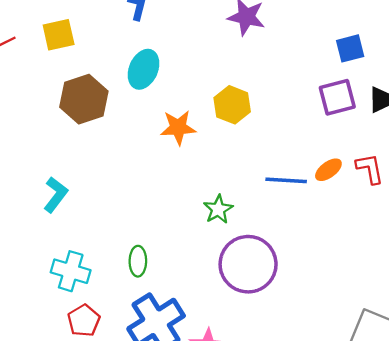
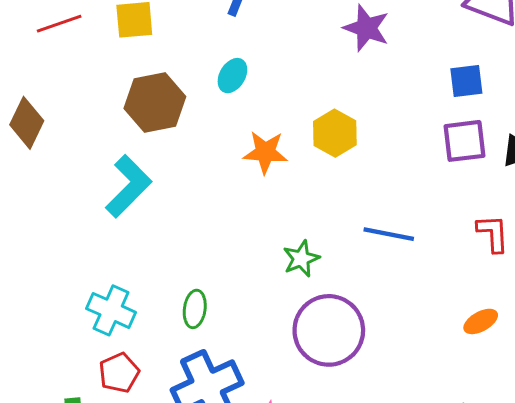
blue square: (350, 48) -> (466, 81), moved
cyan ellipse: (144, 69) -> (232, 76), size x0.7
orange ellipse: (328, 170) -> (481, 321), moved
cyan L-shape: (56, 195) -> (128, 186), moved, size x1.4

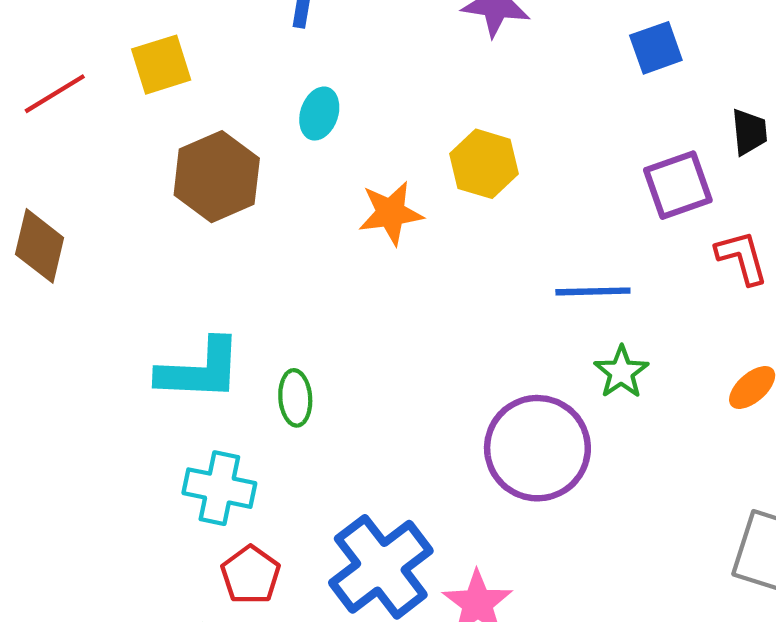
purple square: (464, 141) -> (678, 185), moved
cyan L-shape: (128, 186) -> (200, 370), moved, turned 60
green star: (301, 259) -> (621, 372), moved
green ellipse: (195, 309) -> (295, 398), moved

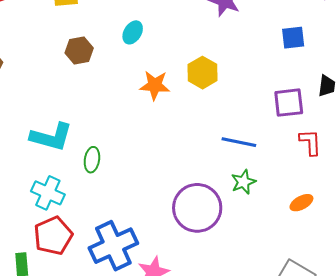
brown hexagon: (217, 177) -> (79, 51), size x0.7
red pentagon: (251, 575) -> (53, 236), size x1.4

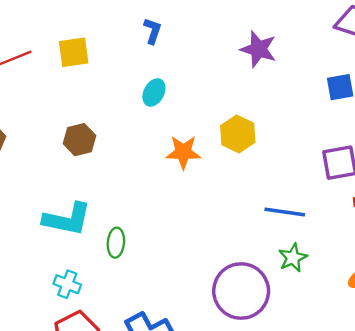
brown hexagon: (79, 51) -> (79, 140), moved
cyan cross: (48, 193) -> (67, 284), size x0.7

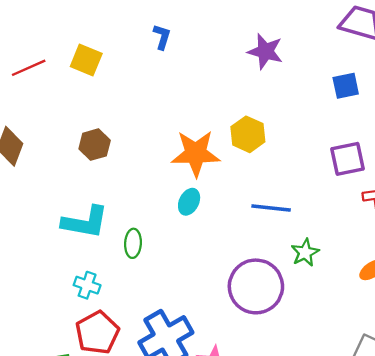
yellow square: (74, 52) -> (86, 60), turned 32
cyan ellipse: (154, 92) -> (189, 202), moved
orange star: (183, 152) -> (196, 153), size x1.4
blue line: (285, 212) -> (271, 208), moved

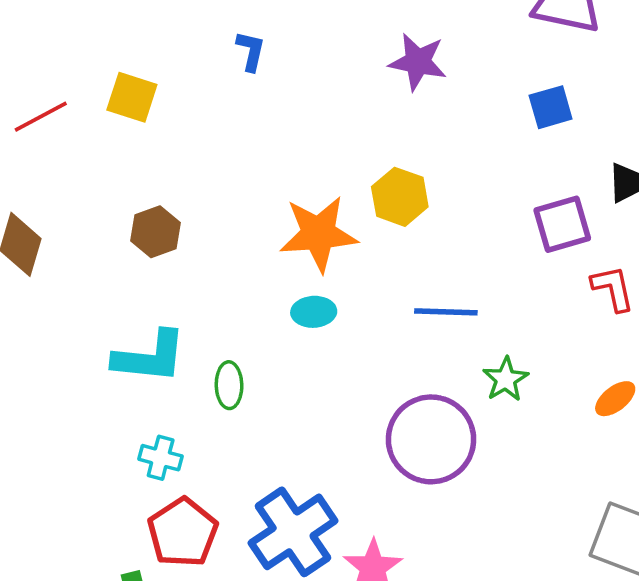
cyan ellipse: (189, 202) -> (314, 312), turned 65

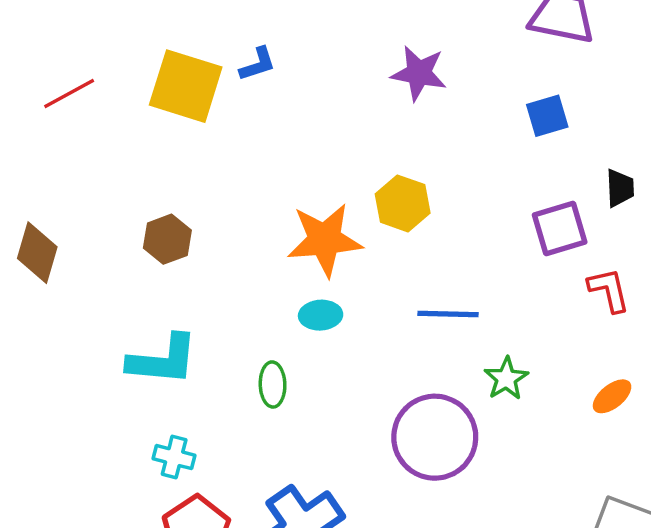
blue L-shape: (251, 51) -> (258, 64), turned 60
yellow square: (132, 97) -> (186, 86), moved, size x1.5
red line: (41, 117) -> (69, 93), moved
green ellipse: (229, 385) -> (273, 384), moved

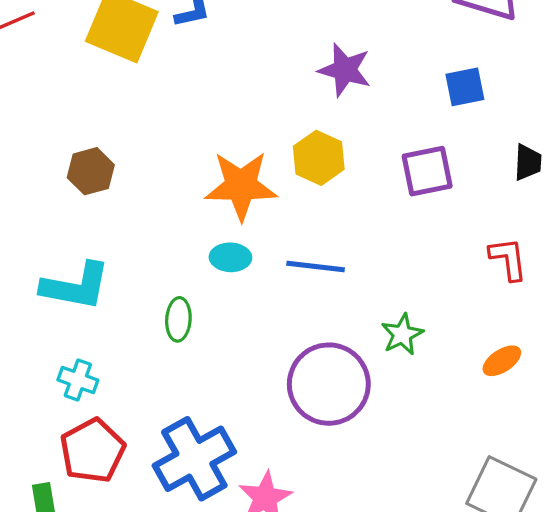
purple star: (419, 73) -> (345, 70), moved
purple square: (560, 228) -> (427, 171), moved
blue line: (448, 314) -> (316, 267), moved

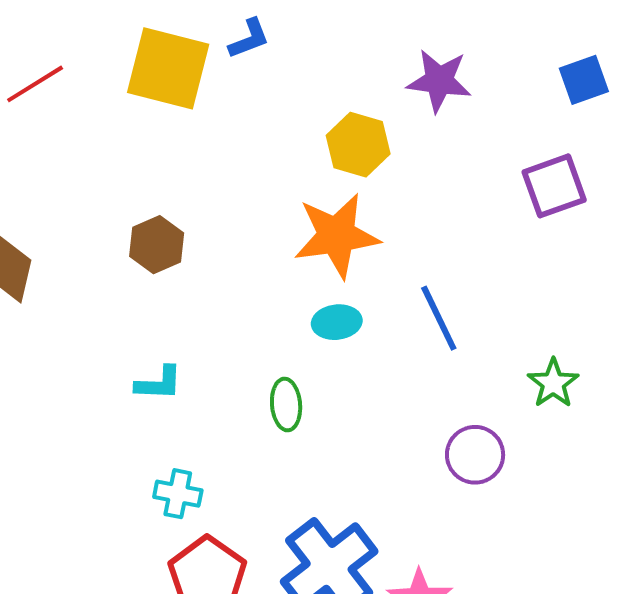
yellow hexagon: (319, 158) -> (358, 145), moved
blue line: (316, 267) -> (439, 318), turned 66
cyan L-shape: (76, 286) -> (159, 383), size x0.6
purple circle: (329, 384) -> (475, 455), size x0.6

